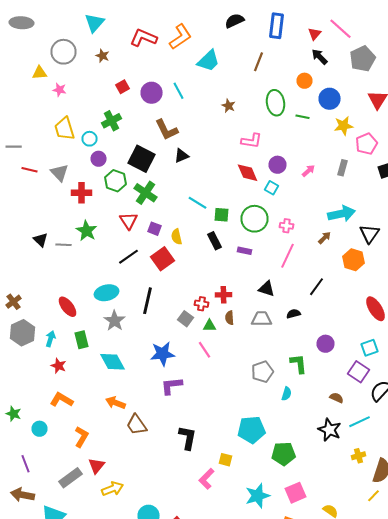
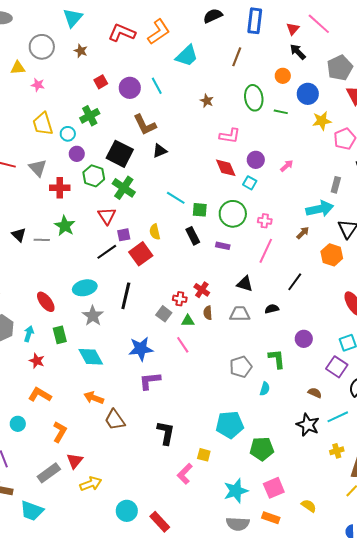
gray pentagon: (362, 59) -> (340, 68), moved
gray rectangle: (342, 168) -> (336, 185), moved
purple square: (154, 229) -> (124, 235), moved, turned -32
red cross: (224, 295) -> (202, 290), turned 35

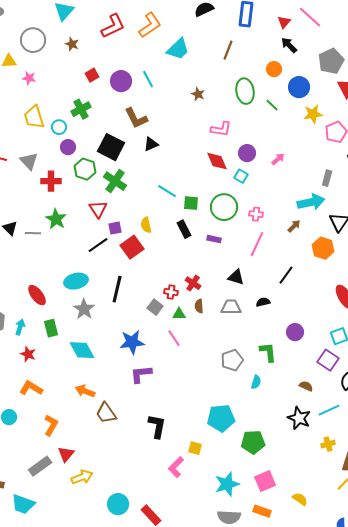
red L-shape: (122, 33) -> (113, 26), turned 132
green line: (281, 112) -> (272, 105), turned 32

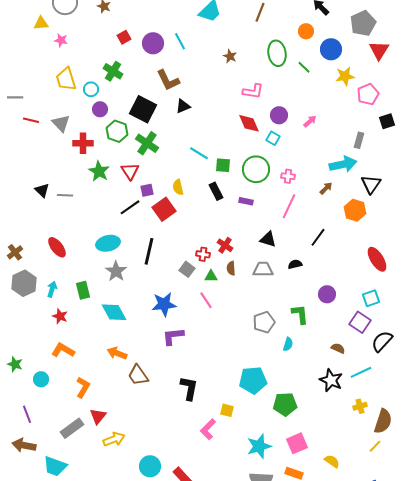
green cross: (81, 109) -> (113, 71), turned -30
green star: (56, 219) -> (99, 171), moved
red ellipse: (37, 295) -> (57, 247), moved

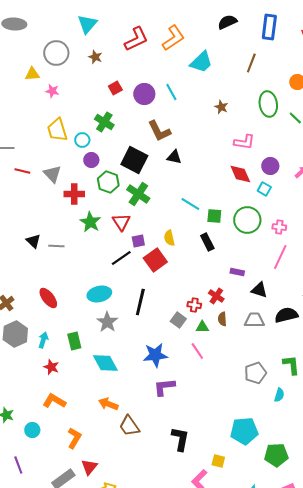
black triangle: (183, 106) -> (174, 157), turned 35
purple rectangle: (246, 201) -> (237, 272), moved
black semicircle: (295, 264) -> (286, 315), size x1.6

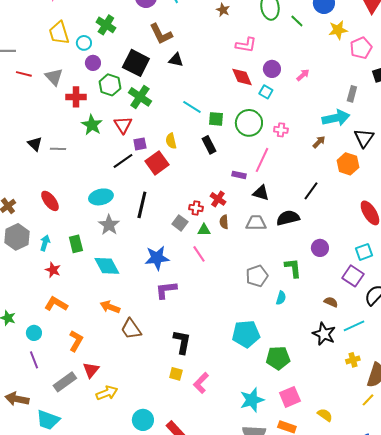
pink line: (280, 257) -> (262, 160), moved
yellow square: (218, 461) -> (176, 374), moved
purple line: (18, 465) -> (34, 360), moved

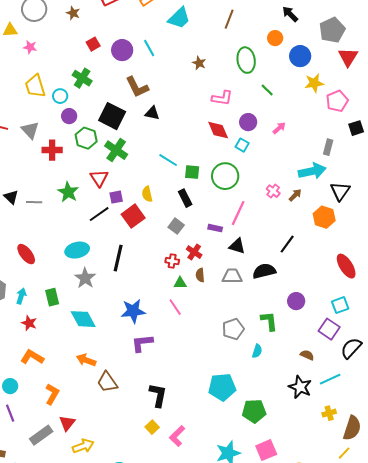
green line: (297, 21) -> (267, 90), moved
green star: (92, 125) -> (68, 192), moved
pink cross: (281, 130) -> (273, 191), moved, turned 32
gray square: (180, 223) -> (176, 226), moved
yellow square: (176, 374) -> (152, 427), turned 32

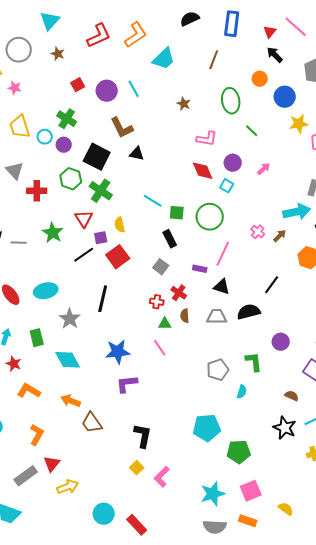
purple circle: (69, 116) -> (64, 145), moved
yellow semicircle: (147, 194) -> (120, 225), moved
cyan ellipse: (77, 250) -> (46, 291), moved
orange L-shape: (32, 357) -> (29, 391), moved

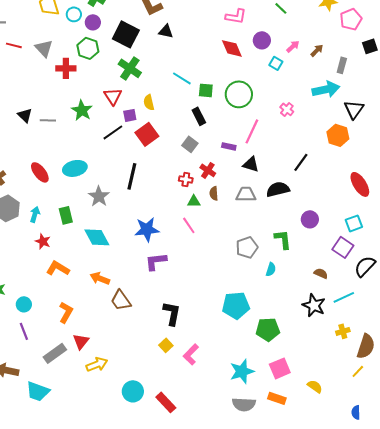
green hexagon: (71, 179) -> (88, 48), moved
cyan square: (227, 186) -> (276, 63), moved
brown arrow: (280, 236) -> (317, 50), moved

